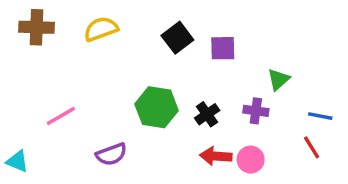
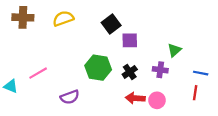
purple square: (223, 48) -> (130, 40), moved
red line: (312, 147) -> (195, 93), turned 40
cyan triangle: (17, 161) -> (11, 86), moved

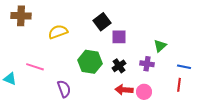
yellow semicircle: (63, 19) -> (58, 32), moved
pink line: (38, 73) -> (35, 67), turned 48
purple semicircle: (70, 97) -> (64, 89), turned -90

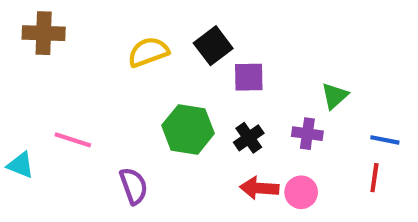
yellow semicircle: (58, 32) -> (148, 52), moved

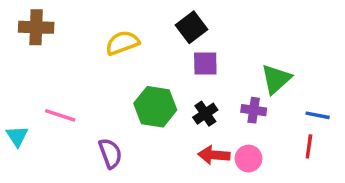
black square: (213, 46) -> (191, 27), moved
green triangle: (335, 96) -> (276, 79), size x1.4
cyan triangle: (21, 165) -> (17, 136), turned 35

